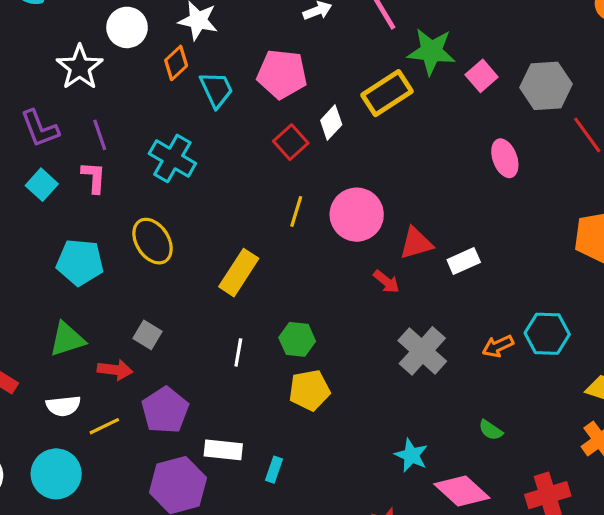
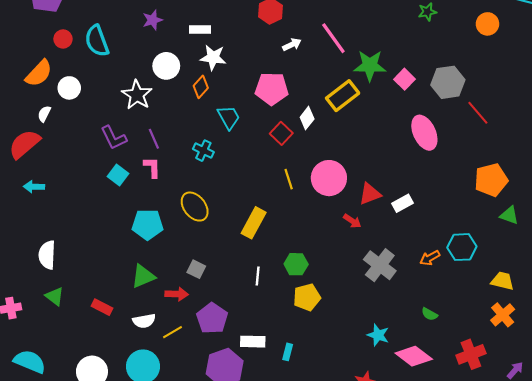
cyan trapezoid: (216, 90) -> (229, 117), moved
cyan cross: (172, 158) -> (203, 151), size x0.7
pink ellipse: (505, 158) -> (424, 133), size x1.4
yellow line: (296, 211) -> (289, 179), turned -30

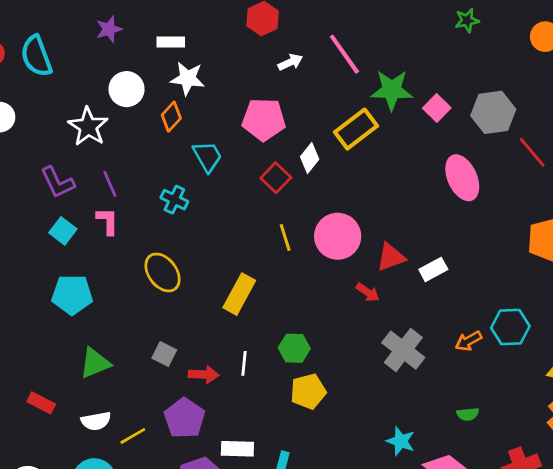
cyan pentagon: (148, 224) -> (72, 295), moved
red arrow: (177, 294) -> (204, 375), moved
green semicircle: (430, 314) -> (468, 414), turned -35

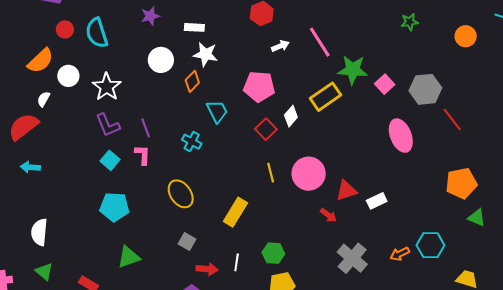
white star: (88, 127) -> (107, 87), moved
gray square: (164, 354) -> (187, 241), moved

